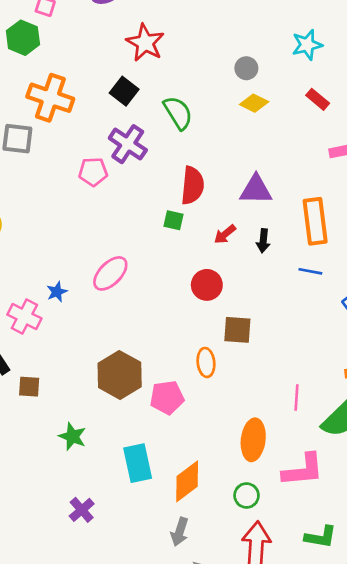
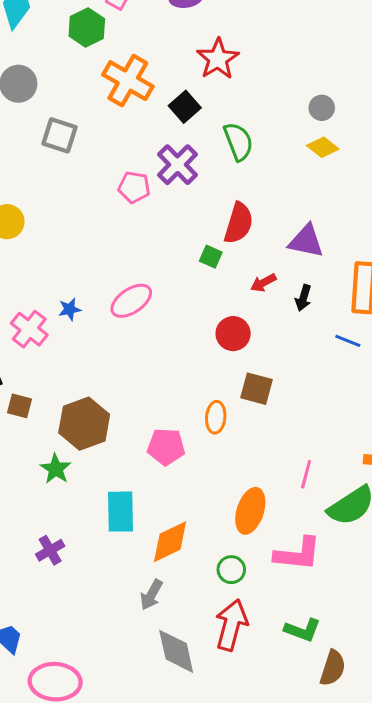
orange cross: (50, 98) -> (128, 81), moved
brown hexagon: (120, 375) -> (84, 424), moved

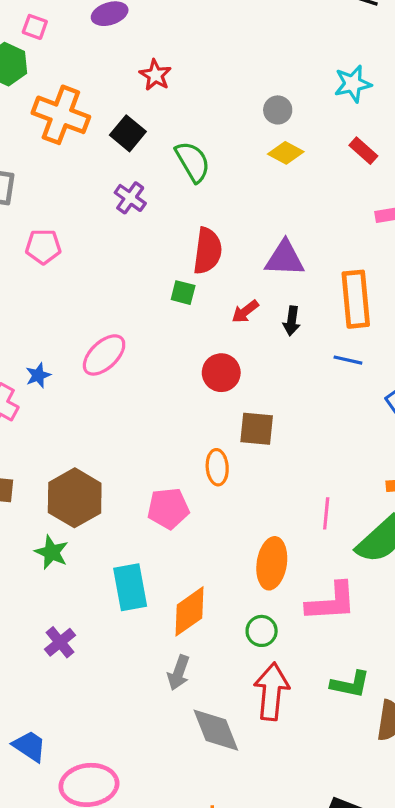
red star: (218, 59) -> (155, 75), size x0.7
purple cross: (177, 165) -> (130, 198), size x0.7
pink pentagon: (134, 187) -> (43, 247), moved

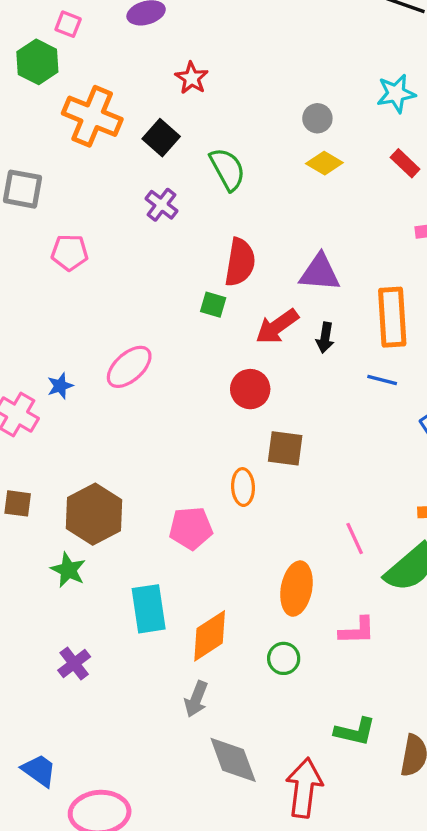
red arrow: (245, 312) -> (277, 326), size x1.5
pink line: (326, 513) -> (355, 538), turned -32
pink L-shape: (331, 602) -> (357, 631), size x0.7
green L-shape: (350, 684) -> (355, 732), moved
red arrow: (272, 691) -> (304, 788), moved

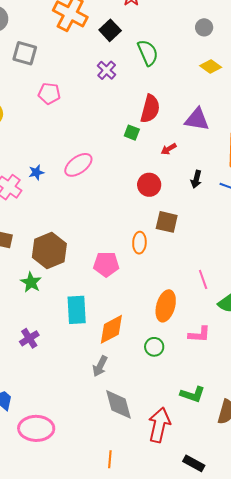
yellow diamond: (324, 163) -> (211, 66), moved
red arrow: (277, 326) -> (169, 149), size x0.6
black arrow: (325, 338) -> (196, 179), moved

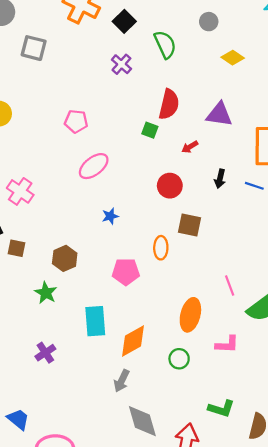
gray circle: (204, 27) -> (209, 22), moved
pink pentagon: (49, 94) -> (76, 121), moved
blue star: (36, 172) -> (110, 216), moved
brown hexagon: (49, 251) -> (65, 258), size x0.7

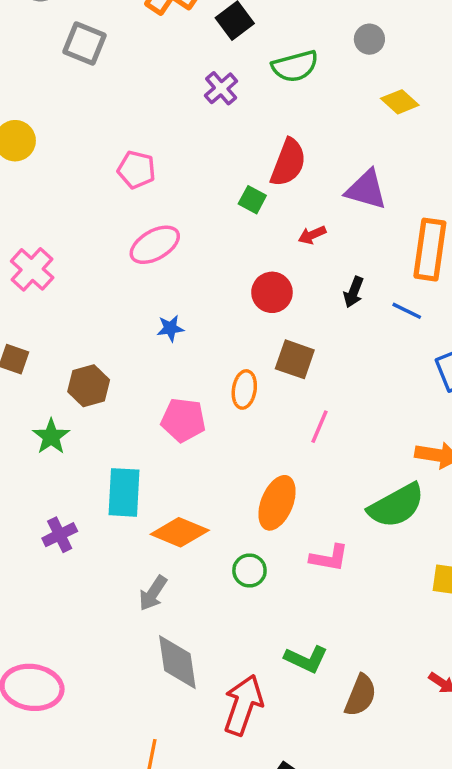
green semicircle: (165, 45) -> (295, 66), turned 92
pink line: (230, 286) -> (319, 427), moved, turned 36
orange diamond: (133, 341) -> (180, 532), turned 44
purple cross: (45, 353) -> (60, 535), moved

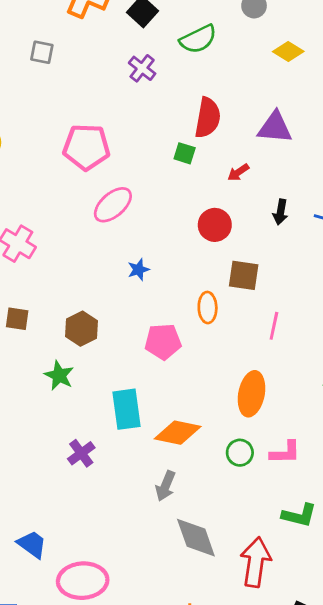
gray square: (84, 44) -> (42, 52), moved, size x0.7
pink pentagon: (136, 170) -> (86, 147), size x1.5
pink L-shape: (329, 558) -> (285, 452), moved

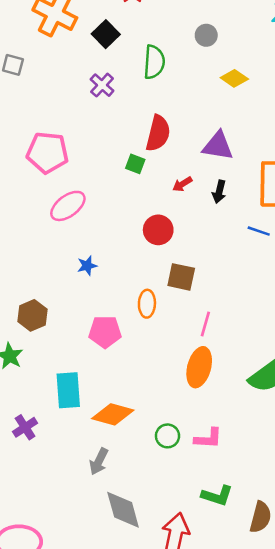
green semicircle: (198, 39) -> (154, 62), turned -64
black arrow: (280, 212) -> (219, 192), moved
orange ellipse: (251, 394) -> (199, 367), moved

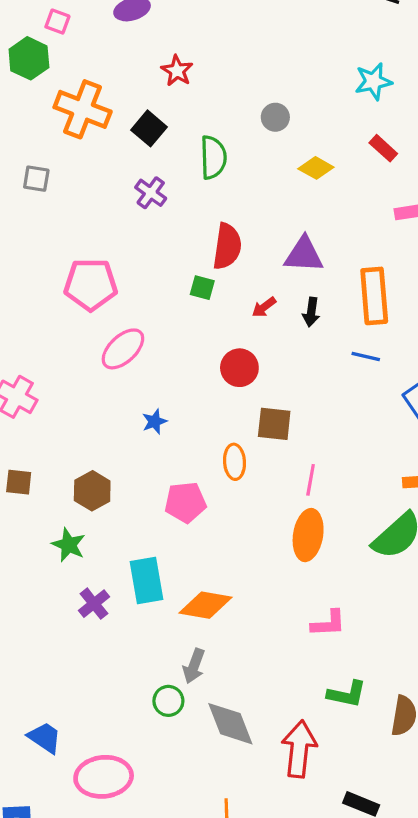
purple cross: (25, 427) -> (94, 604), moved
green circle: (167, 436) -> (168, 701), moved

